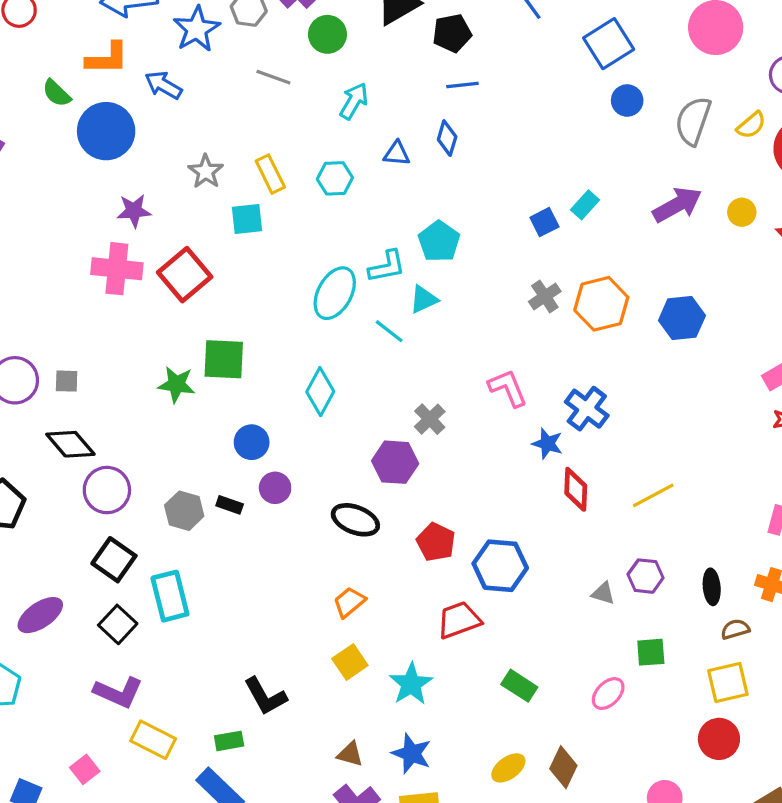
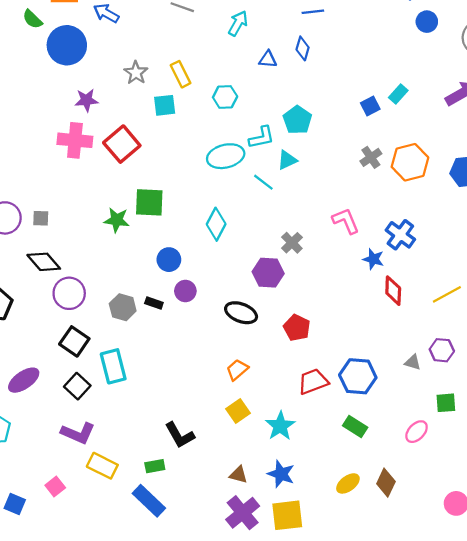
cyan hexagon: (335, 178) -> (225, 97), moved
cyan ellipse: (335, 293) -> (226, 156), turned 48
blue hexagon: (500, 566) -> (358, 376), moved

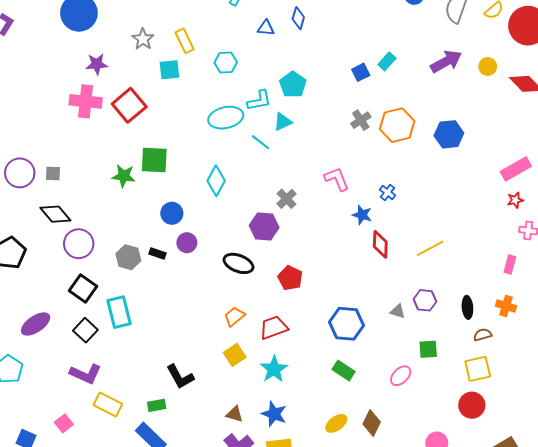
blue cross: (400, 235) -> (388, 192), size x0.6
red trapezoid: (313, 381) -> (274, 328), moved

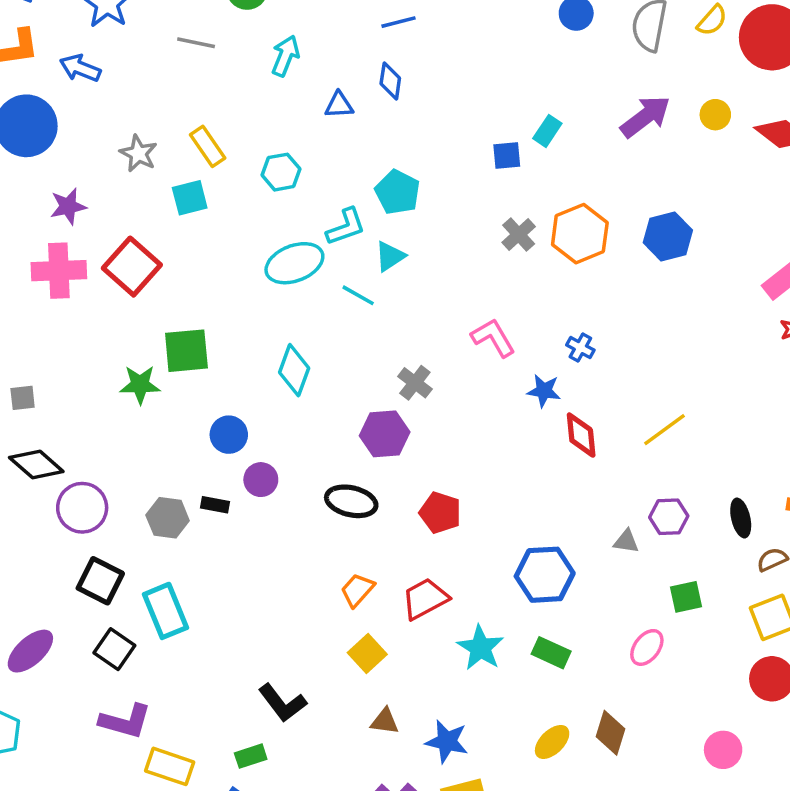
blue square: (361, 72) -> (507, 155), turned 30
cyan star: (274, 369) -> (480, 648), moved
brown triangle: (235, 414) -> (385, 721), moved

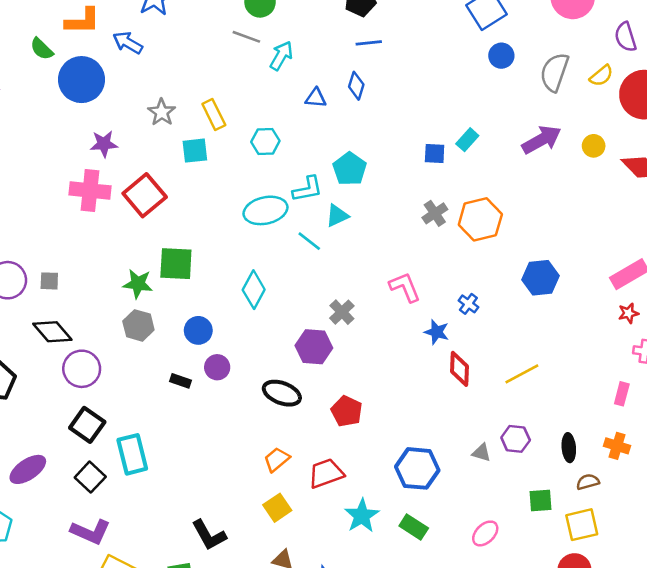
gray line: (196, 43) -> (246, 37), moved
blue hexagon: (668, 236) -> (540, 278), moved
gray hexagon: (168, 518) -> (138, 325), moved
green square: (686, 597) -> (541, 501), moved

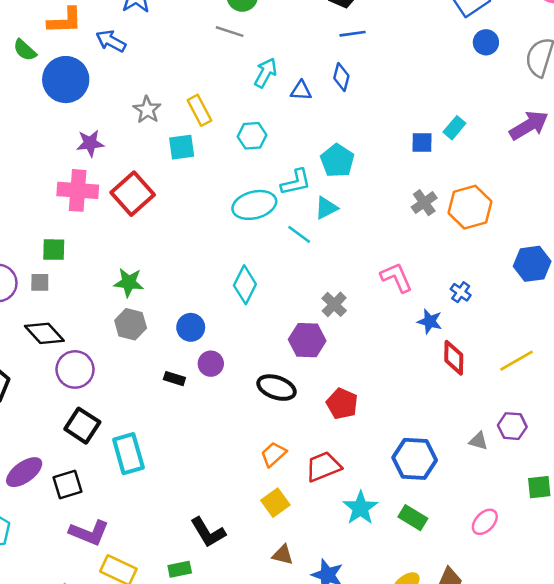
cyan arrow: (281, 56) -> (266, 73), moved
green square: (176, 264) -> (54, 250), moved, size x0.7
black square: (90, 477) -> (67, 485), moved, turned 32

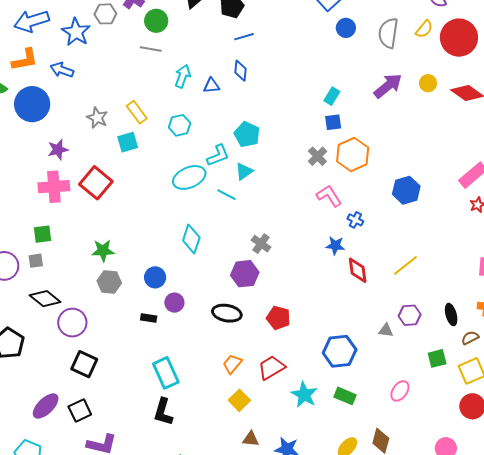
blue square: (422, 142) -> (333, 122), moved
pink L-shape: (396, 277) -> (329, 196), moved
cyan rectangle: (128, 454) -> (166, 373), moved
black L-shape: (208, 532) -> (163, 412), moved, turned 56

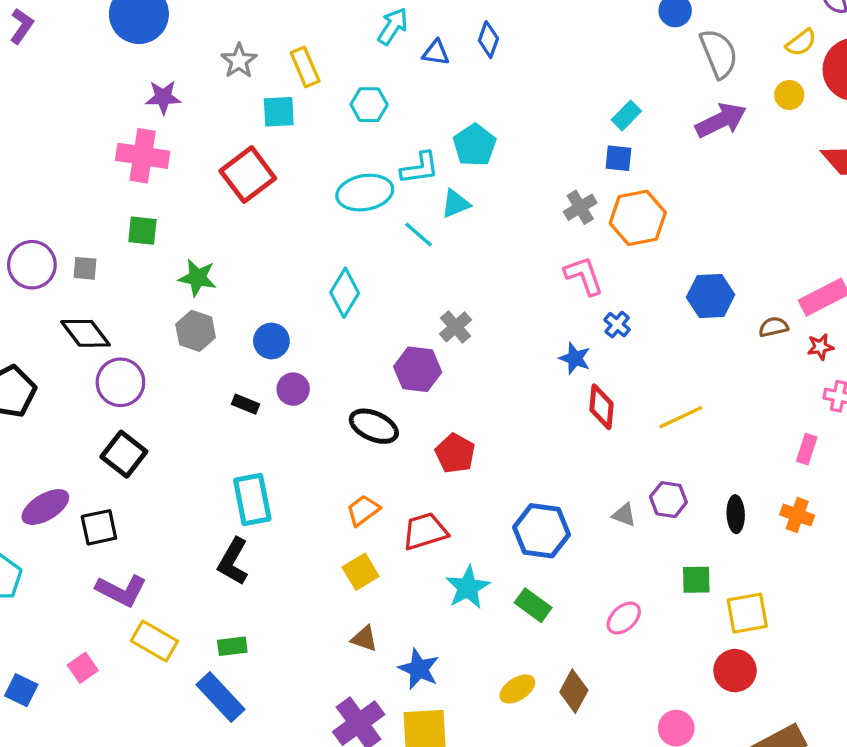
gray semicircle: (388, 33) -> (719, 54), moved, turned 136
yellow circle: (428, 83) -> (789, 95), moved
red square: (96, 183) -> (248, 175), moved
green square: (43, 234) -> (142, 231), moved
brown semicircle: (470, 338) -> (773, 327), moved

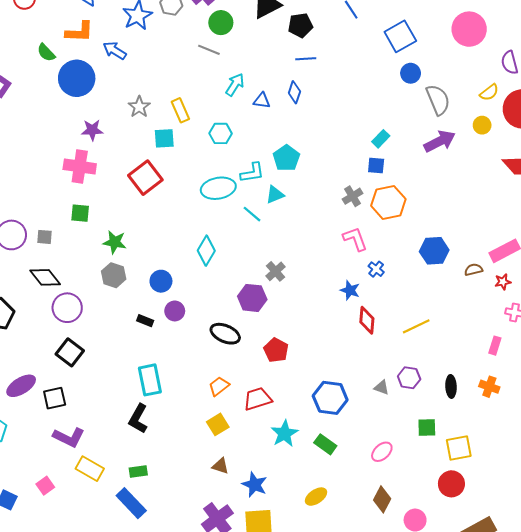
brown diamond: (574, 691) -> (382, 499), moved

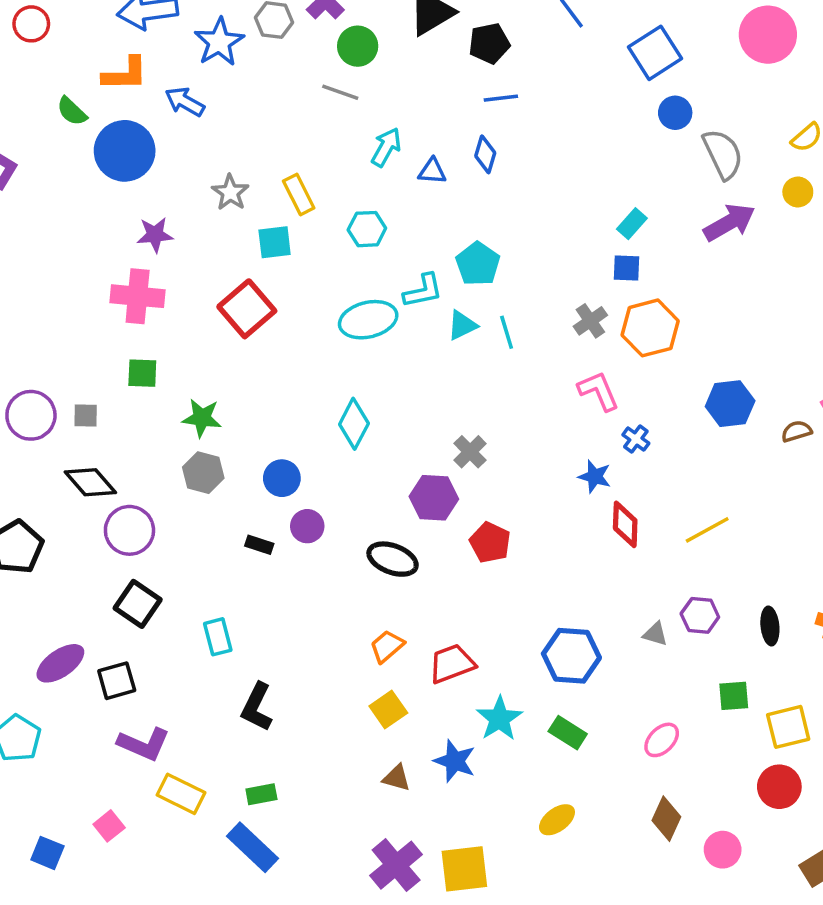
cyan line: (252, 214) -> (507, 332), moved, turned 36
red pentagon: (276, 350) -> (490, 542), moved
cyan rectangle: (150, 380) -> (218, 637), moved, size x0.7
blue star: (255, 485) -> (455, 761), moved

